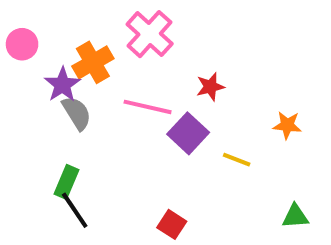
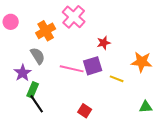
purple star: (63, 85) -> (23, 73), moved
pink line: (148, 107) -> (72, 69), moved
orange star: (287, 125) -> (142, 62), size x1.5
purple square: (188, 133) -> (93, 66), turned 30

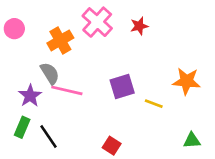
red star: (104, 43) -> (139, 26), moved
pink line: (72, 69) -> (67, 90), moved
green rectangle: (33, 90) -> (22, 127), moved

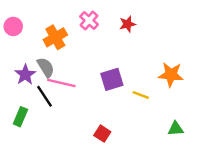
pink cross: (97, 22) -> (89, 20), size x0.7
purple star: (30, 96) -> (25, 75), moved
black line: (49, 136) -> (45, 96), moved

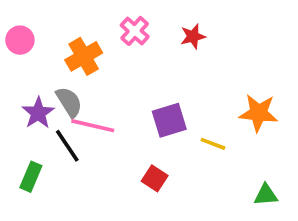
red square: (102, 134) -> (155, 178), moved

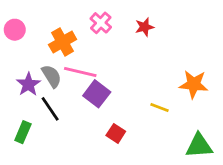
purple square: (169, 120) -> (97, 94), moved, turned -36
pink line: (93, 126) -> (80, 72), moved
green triangle: (266, 195) -> (199, 146), size x1.5

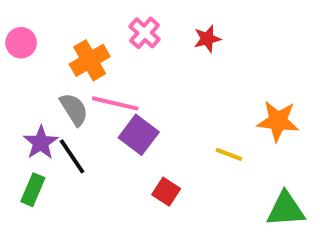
purple star: (28, 84) -> (41, 143), moved

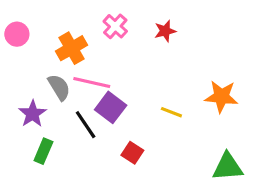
yellow line: (229, 154) -> (171, 112), moved
black line: (72, 156) -> (86, 125), moved
green rectangle: (33, 190) -> (43, 151), moved

